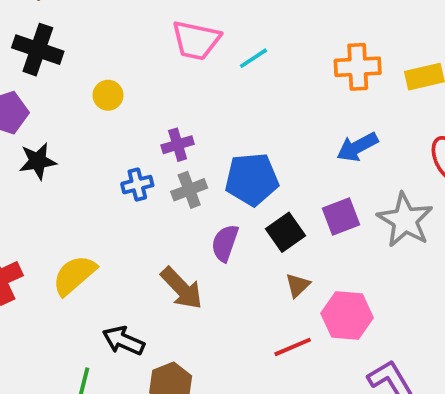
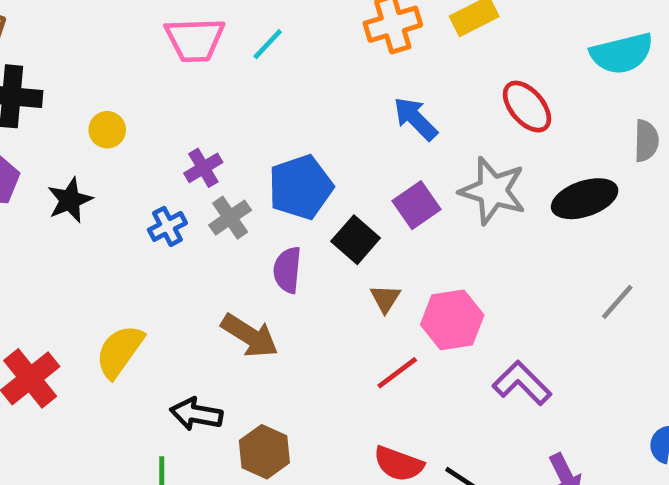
blue arrow: (357, 147) -> (415, 119), turned 87
black star: (38, 161) -> (70, 200), moved

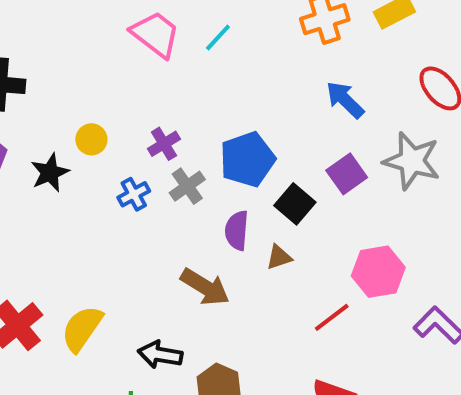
pink trapezoid: (195, 40) -> (156, 34), turned -140
yellow circle: (107, 130) -> (91, 139), moved
brown triangle: (385, 299) -> (279, 257), moved, turned 40
yellow semicircle: (120, 351) -> (82, 329), moved

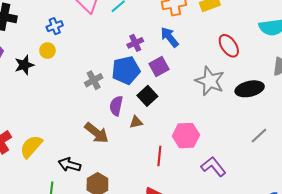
blue arrow: (345, 100) -> (169, 37), moved
purple cross: (164, 144) -> (135, 43), moved
purple square: (347, 174) -> (159, 67), moved
blue cross: (134, 194) -> (55, 26), moved
red line: (332, 317) -> (159, 156), turned -54

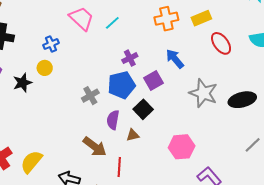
blue arrow: (169, 37) -> (175, 59), moved
red ellipse: (229, 46) -> (221, 43), moved
red line: (159, 156) -> (119, 167), moved

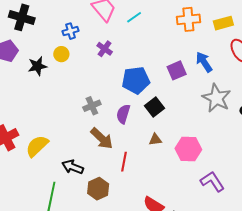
purple cross: (130, 58) -> (105, 49), moved, turned -35
blue arrow: (175, 59) -> (204, 62), moved
purple square: (154, 80) -> (177, 70), moved
gray cross: (90, 96) -> (92, 106), moved
brown triangle: (133, 135) -> (155, 140), moved

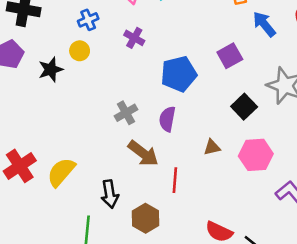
blue arrow: (204, 62) -> (264, 24), moved
black square: (155, 107) -> (244, 107), moved
black arrow: (73, 167) -> (110, 194), turned -115

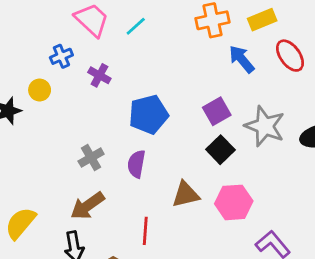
blue cross: (88, 20) -> (61, 56), moved
purple square: (230, 56) -> (217, 111), moved
brown triangle: (212, 147) -> (186, 195), size x1.5
brown arrow: (143, 153) -> (87, 206), moved, turned 108

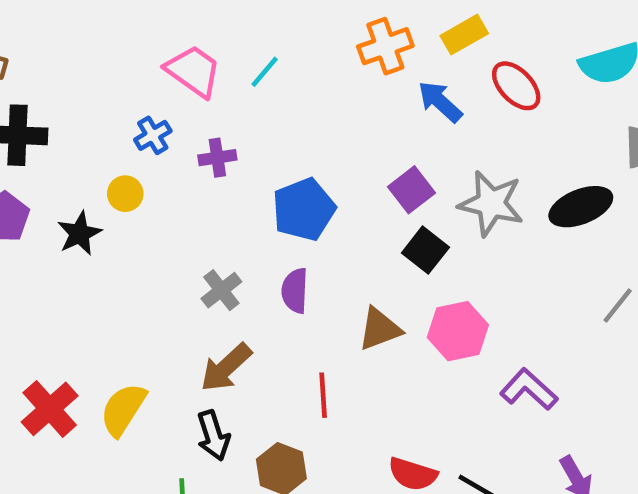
purple cross: (99, 75) -> (217, 158), turned -30

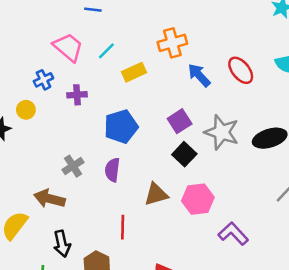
yellow rectangle: (464, 35) -> (134, 72), moved
brown arrow: (226, 368) -> (49, 199), moved, turned 52

